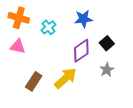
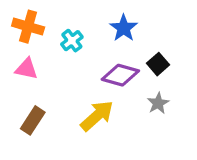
blue star: (83, 19) -> (124, 28), turned -30
purple diamond: (81, 51) -> (120, 75), turned 50
brown rectangle: (34, 81) -> (33, 120), moved

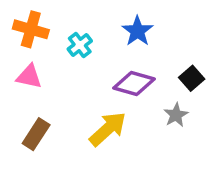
black square: (158, 64) -> (192, 78), moved

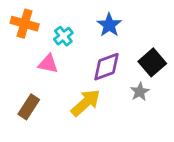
pink triangle: (29, 76) -> (48, 64), moved
black square: (192, 78) -> (152, 62), size x1.4
purple diamond: (134, 83) -> (106, 67), turned -36

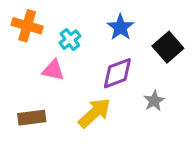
black square: (152, 62) -> (168, 47), moved
brown rectangle: (29, 107) -> (32, 118), turned 50

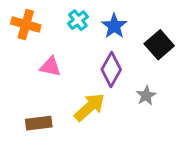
cyan cross: (70, 40) -> (78, 20), moved
purple diamond: (117, 73) -> (111, 69), turned -40
brown rectangle: (32, 118) -> (39, 123), moved

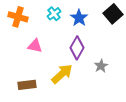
black square: (159, 45) -> (113, 14), moved

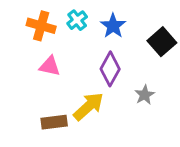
black square: (113, 14) -> (162, 42), moved
orange cross: (18, 17) -> (41, 26), moved
brown rectangle: (27, 85) -> (54, 122), moved

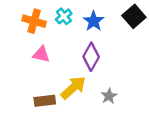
black square: (162, 42) -> (134, 16), moved
gray star: (145, 95) -> (109, 96), moved

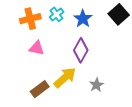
orange cross: (34, 21) -> (30, 19), turned -30
brown rectangle: (45, 101) -> (40, 89), turned -30

